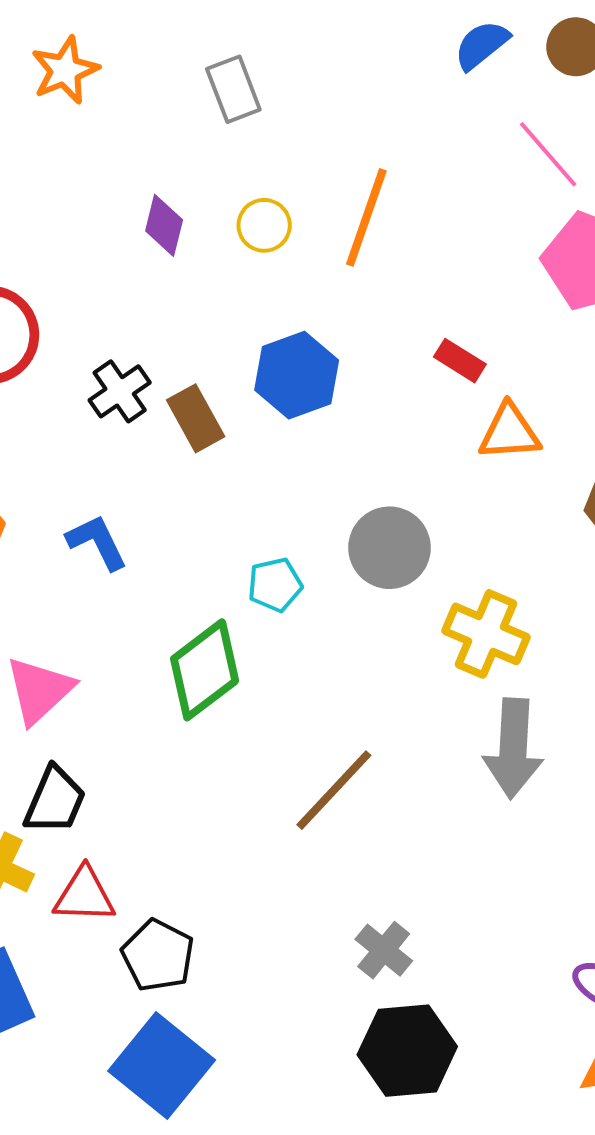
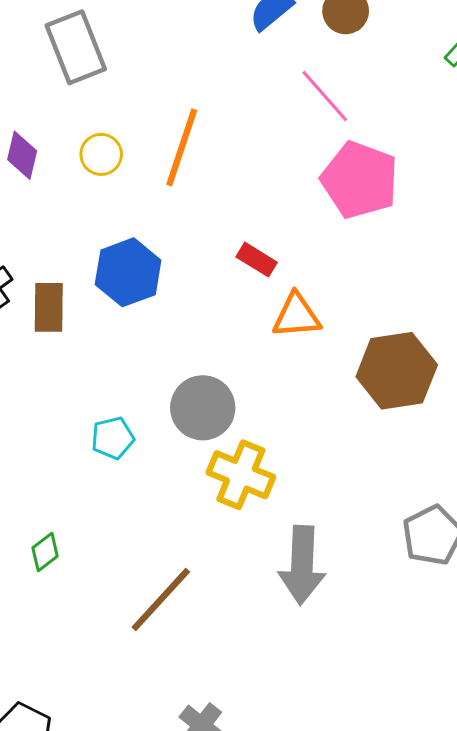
gray rectangle: (233, 89) -> (76, 47), size x1.4
brown rectangle: (196, 418) -> (49, 307), turned 30
yellow cross: (486, 634) -> (241, 475), moved
green diamond: (205, 670) -> (45, 552), moved, size x0.5

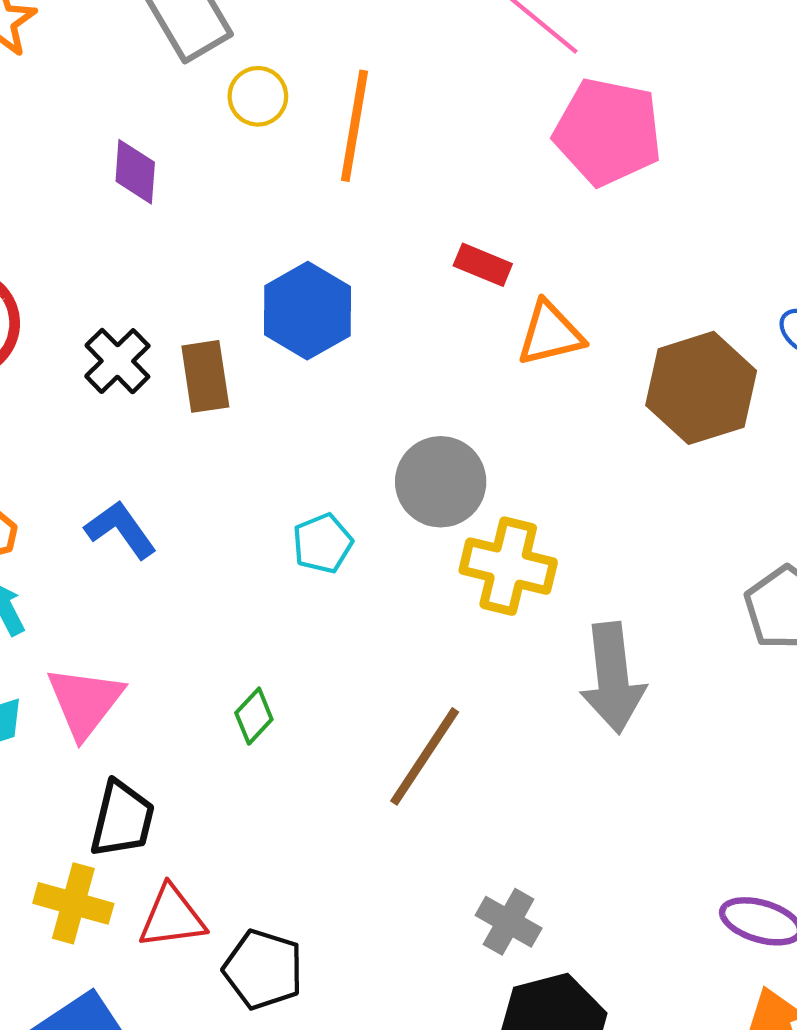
yellow circle: (101, 154) -> (258, 96), moved

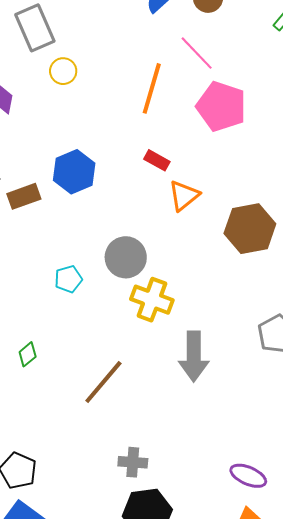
orange line: (355, 126) -> (152, 88), moved
orange triangle: (550, 334) -> (184, 196), turned -32
brown rectangle: (205, 376) -> (24, 196), turned 72
gray cross: (509, 922) -> (133, 462), turned -32

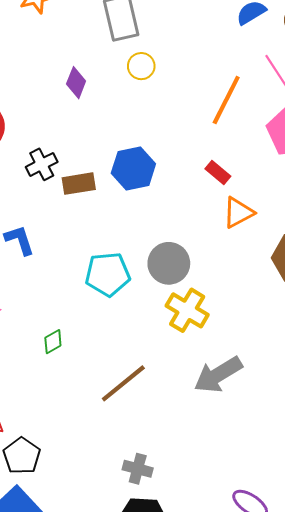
cyan pentagon: (68, 279) -> (108, 274), size x1.6
gray arrow: (194, 356) -> (218, 375), turned 48

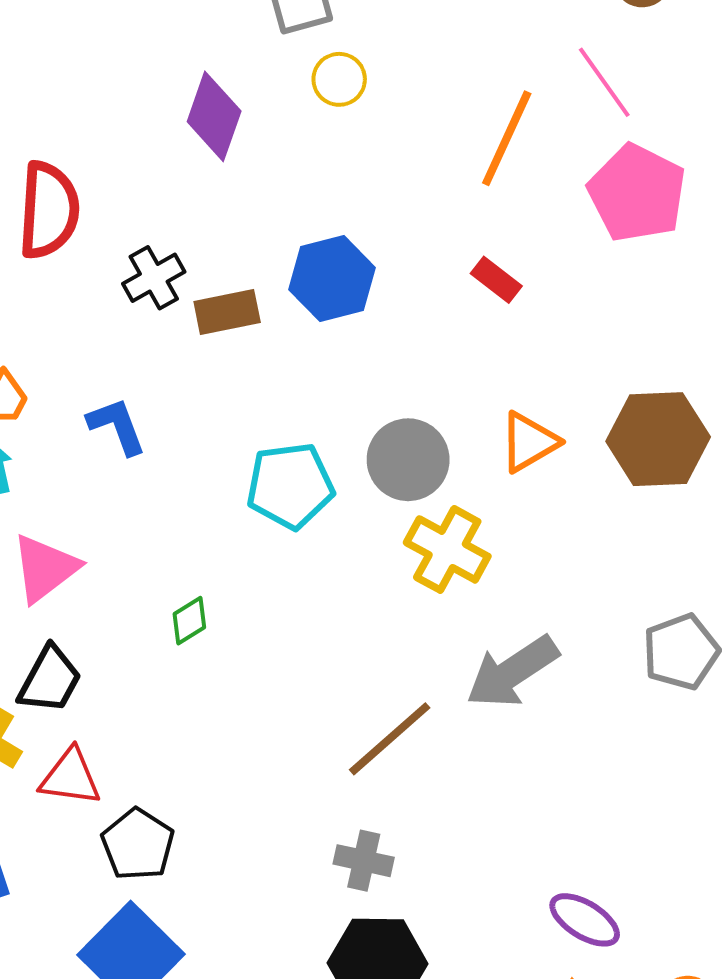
purple diamond: (76, 83) -> (214, 116), size x1.4
orange triangle: (238, 213) -> (529, 442), moved
brown line: (123, 383) -> (390, 739), moved

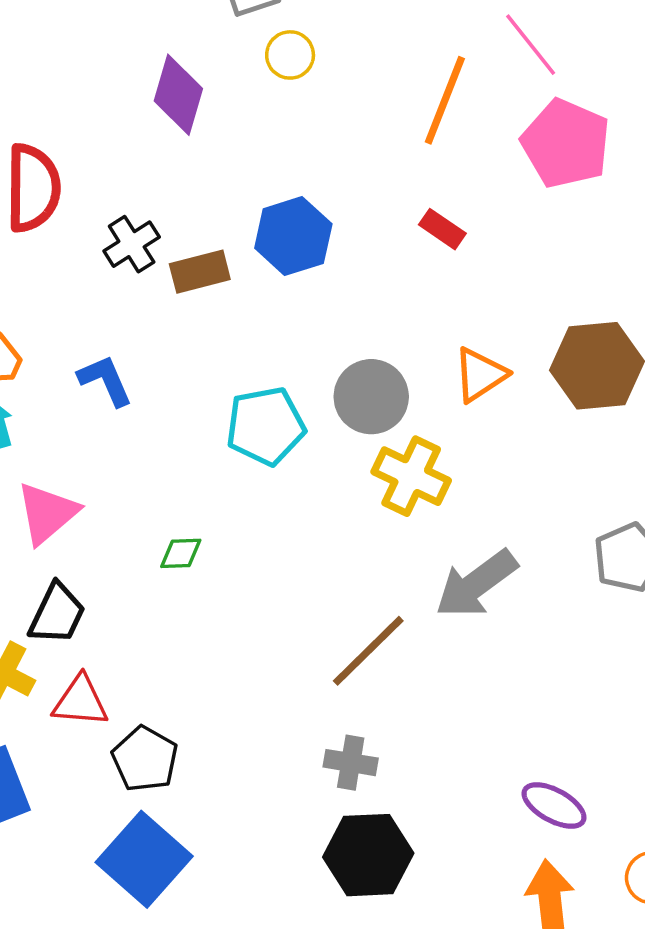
green diamond: (189, 621) -> (181, 553), turned 33

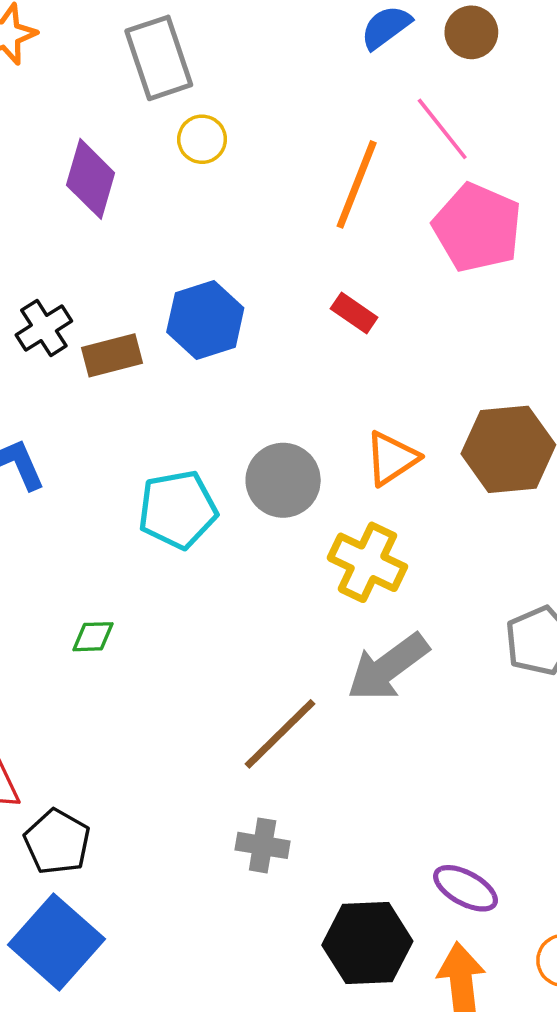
yellow cross: (411, 476) -> (367, 562), moved
black hexagon: (368, 855) -> (367, 943), moved

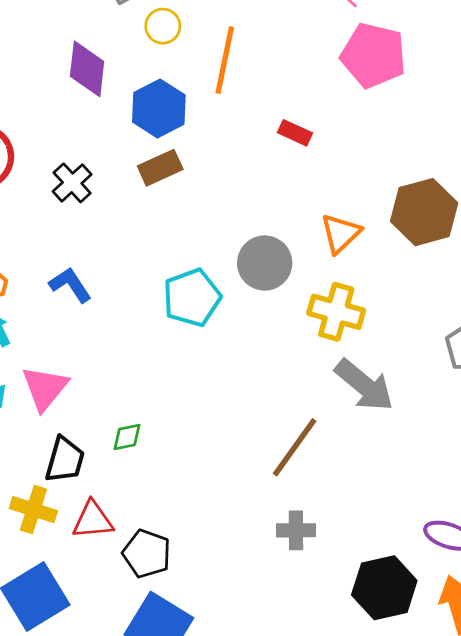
orange line: (357, 184) -> (225, 60), moved
blue hexagon: (205, 320) -> (159, 108), moved
brown rectangle: (112, 355) -> (160, 168), moved
green diamond: (93, 637) -> (127, 437), moved
gray arrow: (388, 667) -> (364, 385), turned -94

